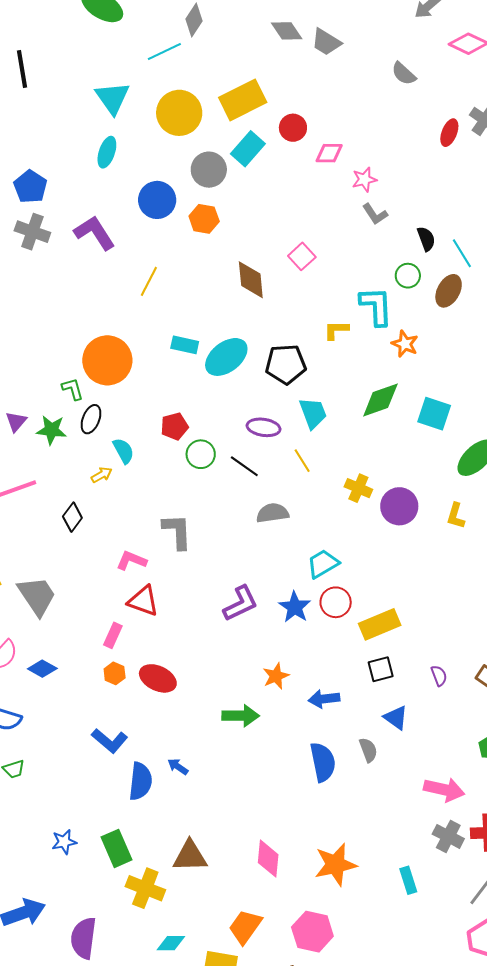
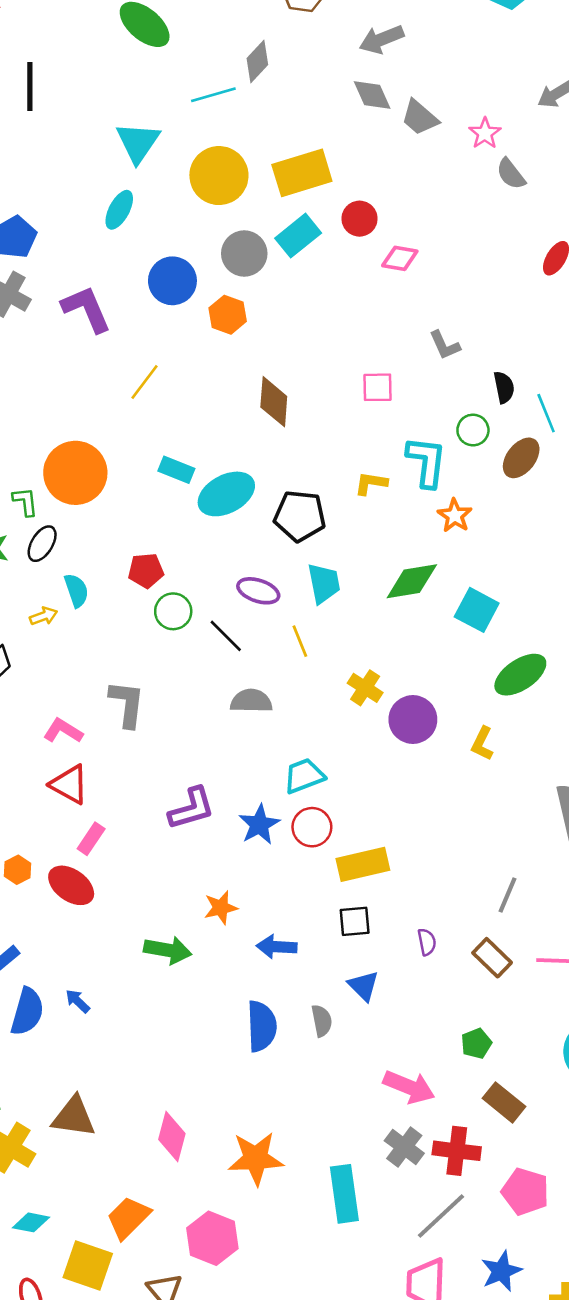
pink star: (364, 180) -> (485, 133), moved, turned -30
pink square: (302, 256) -> (378, 387), moved, turned 32
pink rectangle: (113, 635) -> (91, 839), moved
cyan rectangle: (408, 880) -> (344, 1194), size x1.6

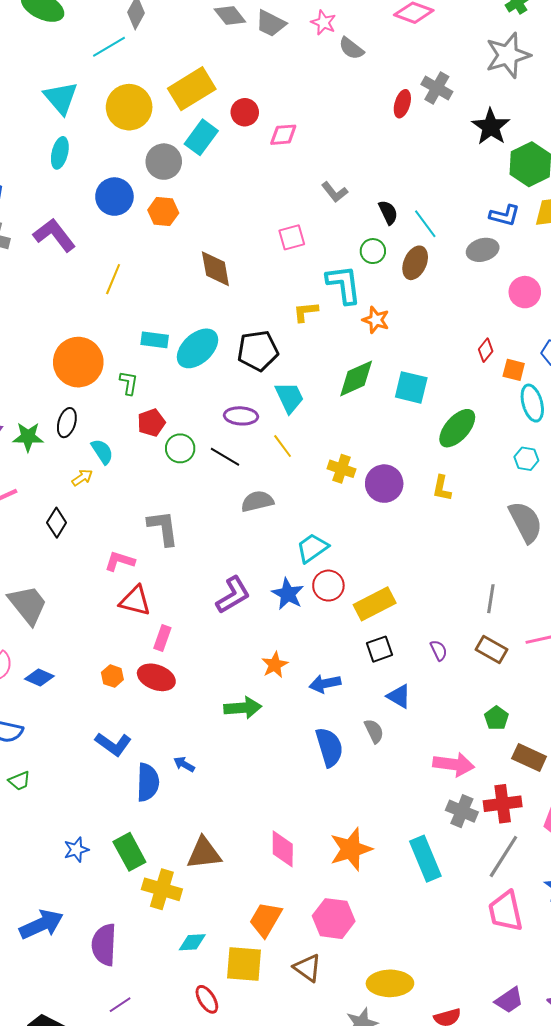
green L-shape: (25, 502) -> (129, 383), moved, turned 30

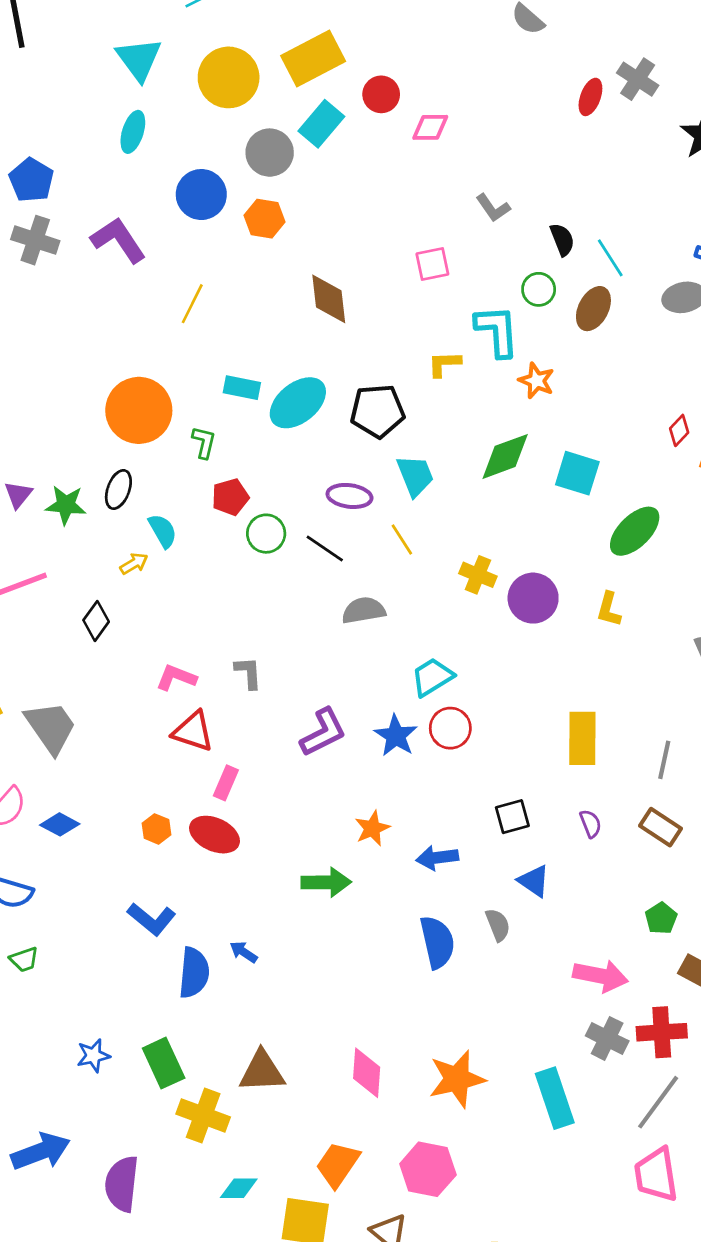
gray L-shape: (163, 528) -> (248, 673), moved, size x0.7
yellow rectangle: (375, 604) -> (582, 738), moved, turned -66

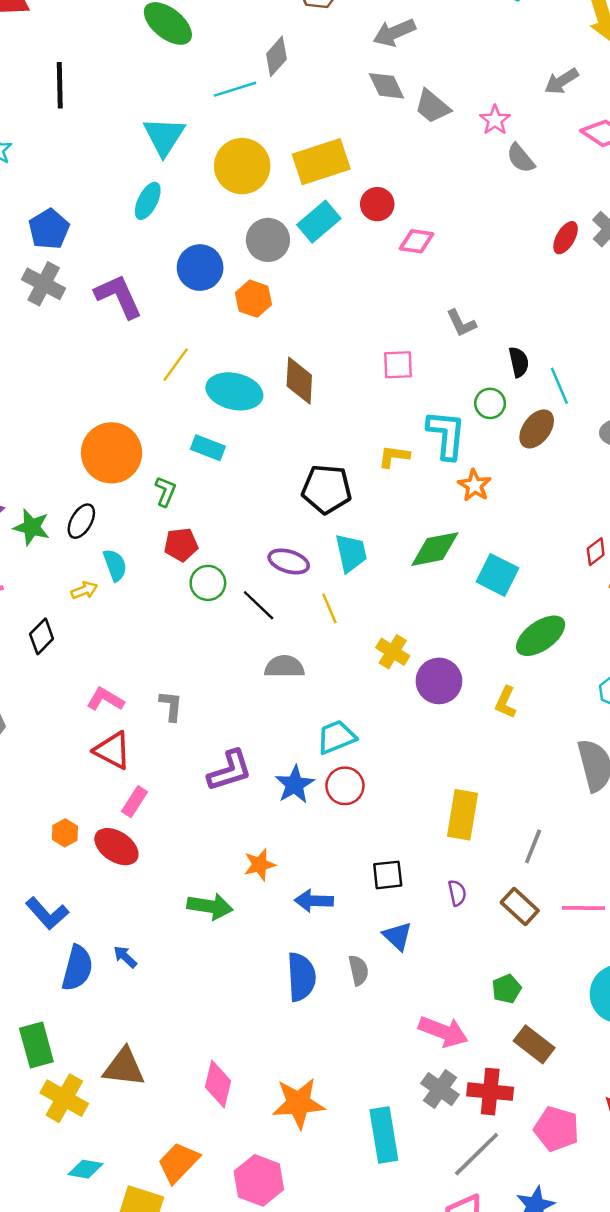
cyan ellipse: (298, 403) -> (234, 391), moved, turned 42

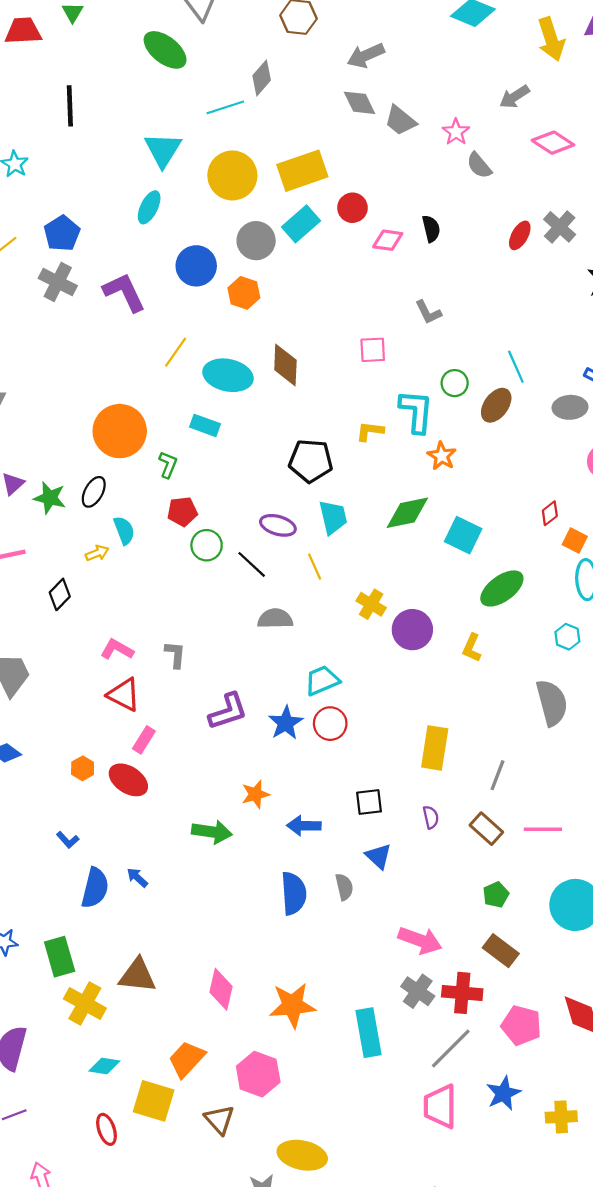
black semicircle: (519, 362) -> (431, 229), moved
blue L-shape: (47, 913) -> (68, 840), size x0.6
green pentagon: (507, 989) -> (496, 895), moved

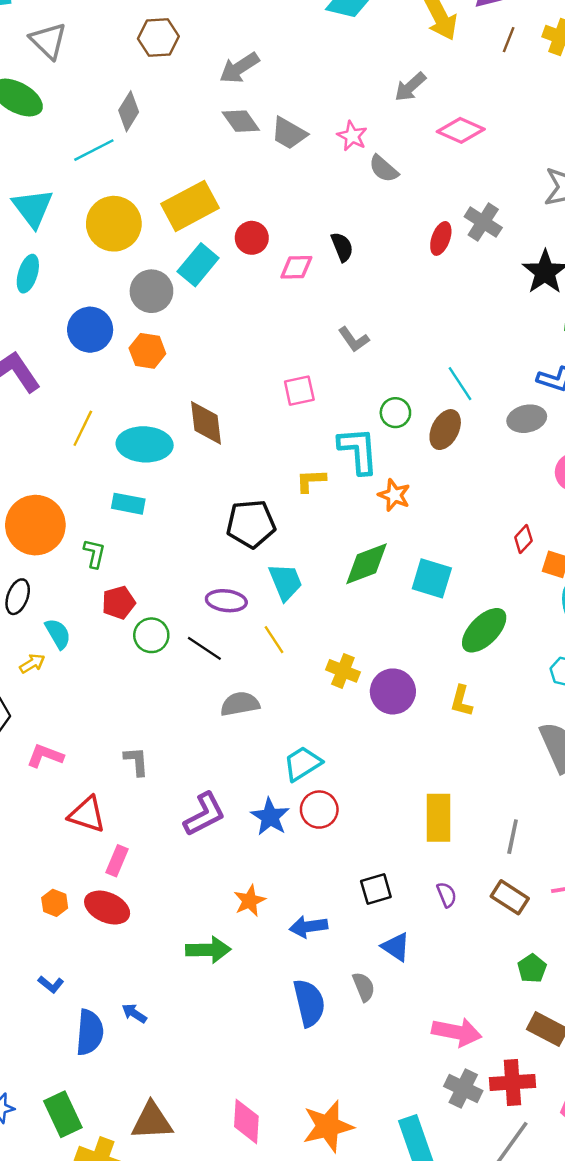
pink L-shape: (117, 649) -> (45, 756), moved

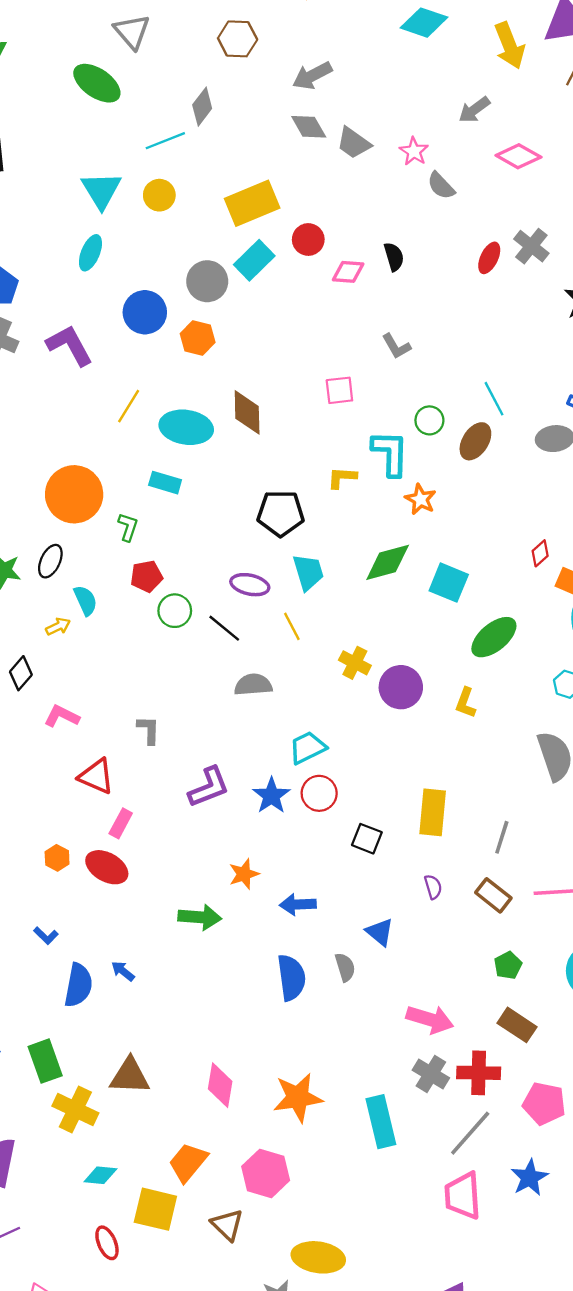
yellow circle: (114, 224) -> (159, 195), moved, size x0.6
black square: (376, 889) -> (367, 839), moved, turned 32

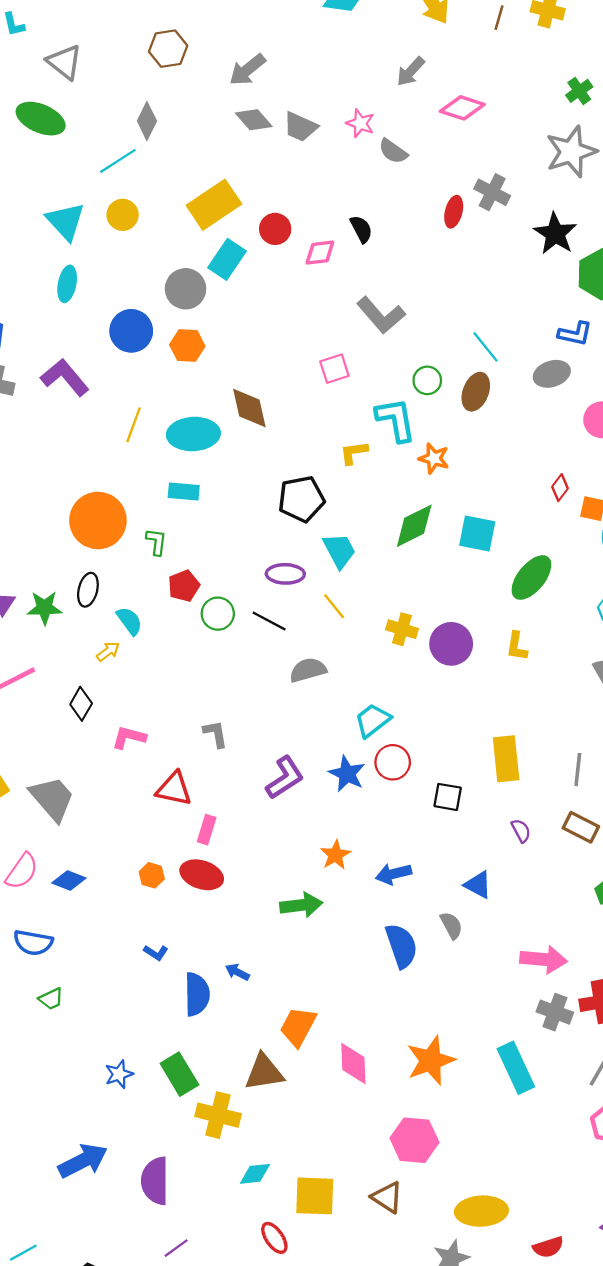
gray L-shape: (396, 346) -> (381, 315), size x1.6
orange trapezoid: (188, 1162) -> (298, 1027), moved

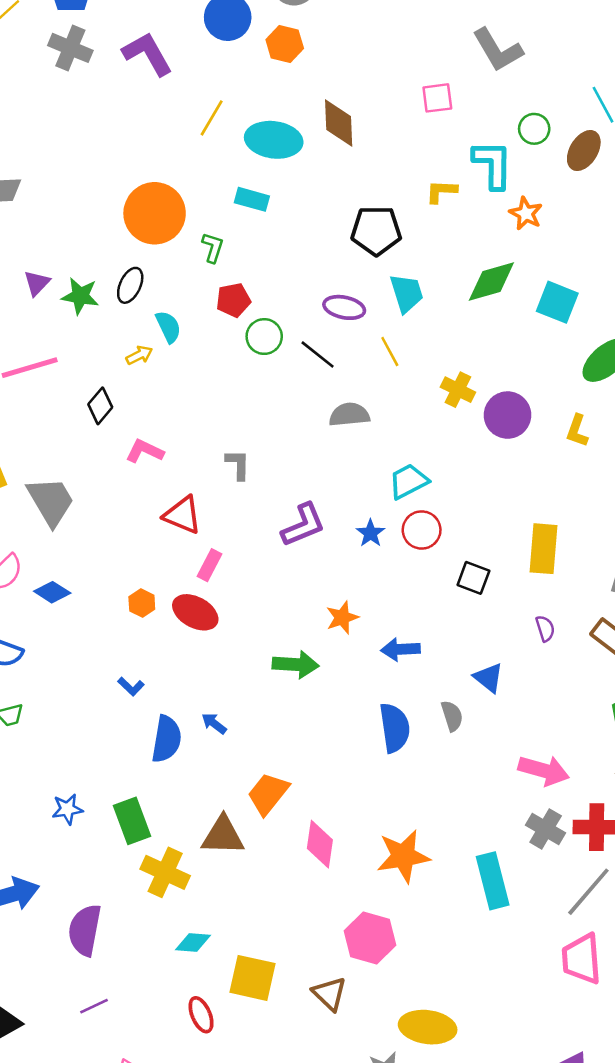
blue star: (347, 774) -> (370, 533), size x0.7

